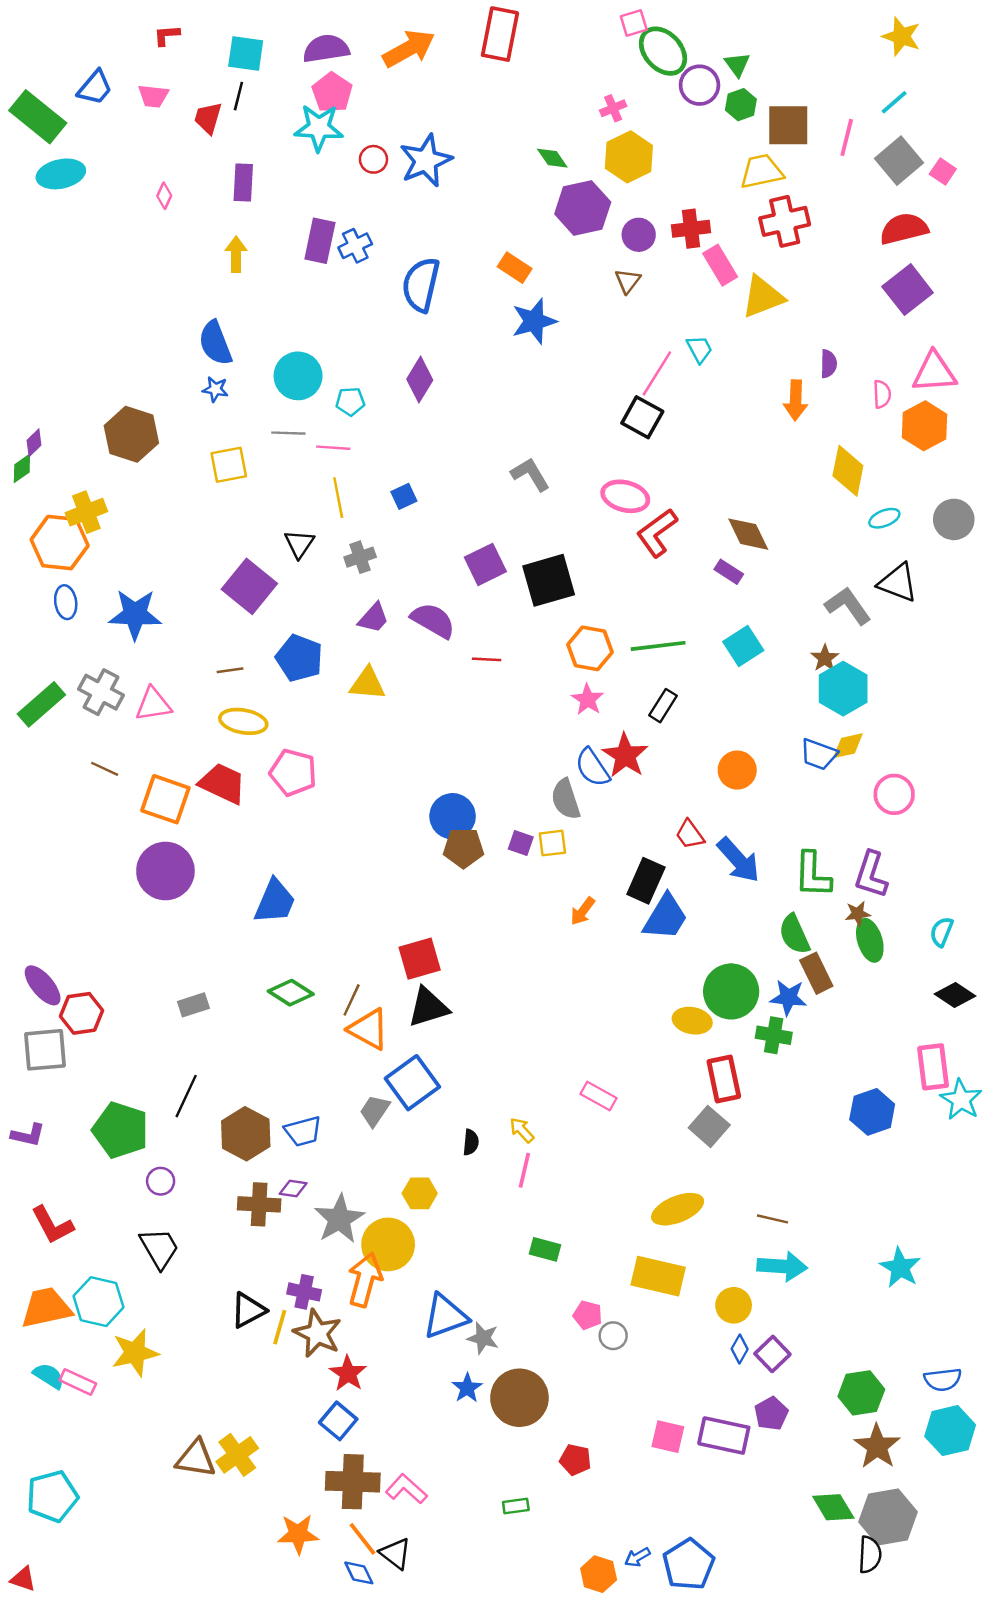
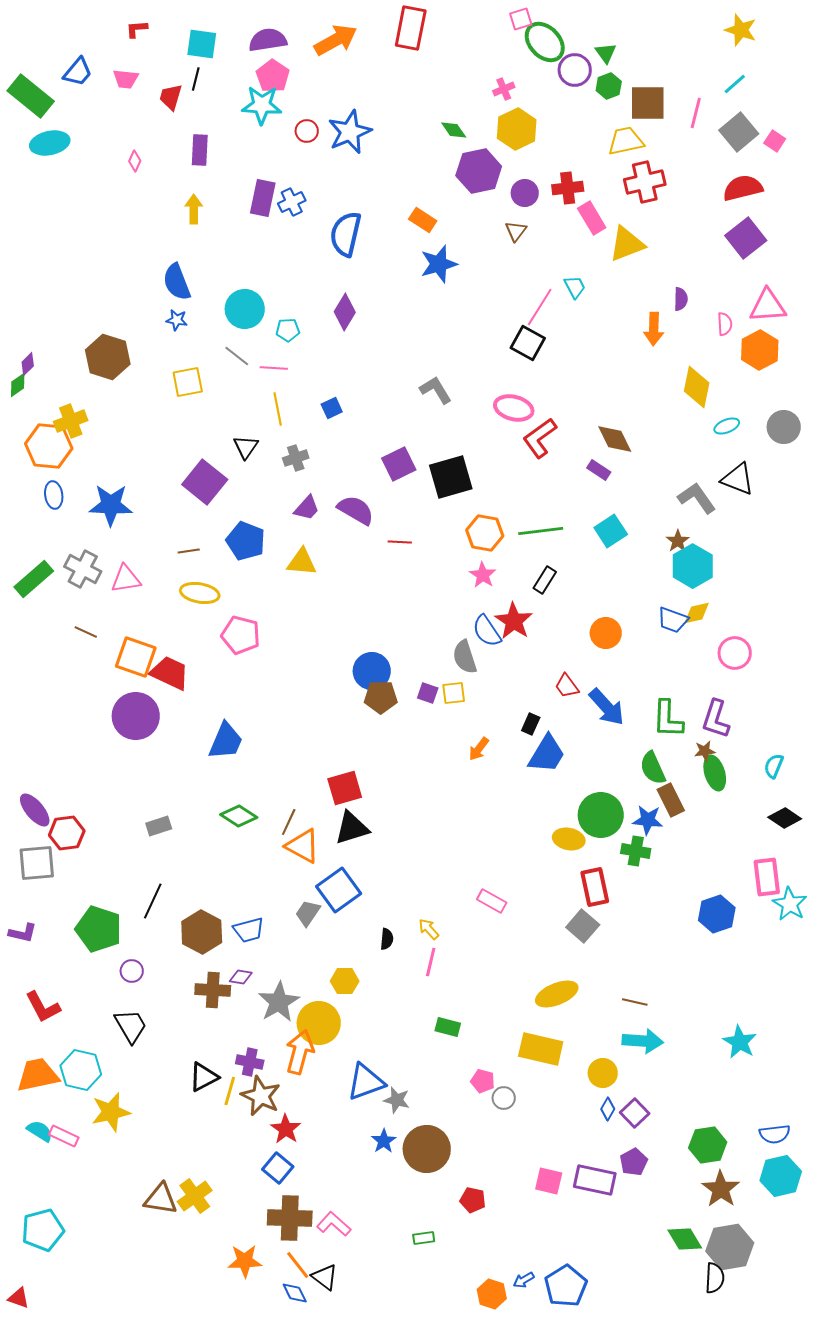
gray line: (288, 433) -> (237, 356), turned 36
red trapezoid: (223, 783) -> (170, 673), moved
black rectangle: (646, 881) -> (531, 724), size x0.6

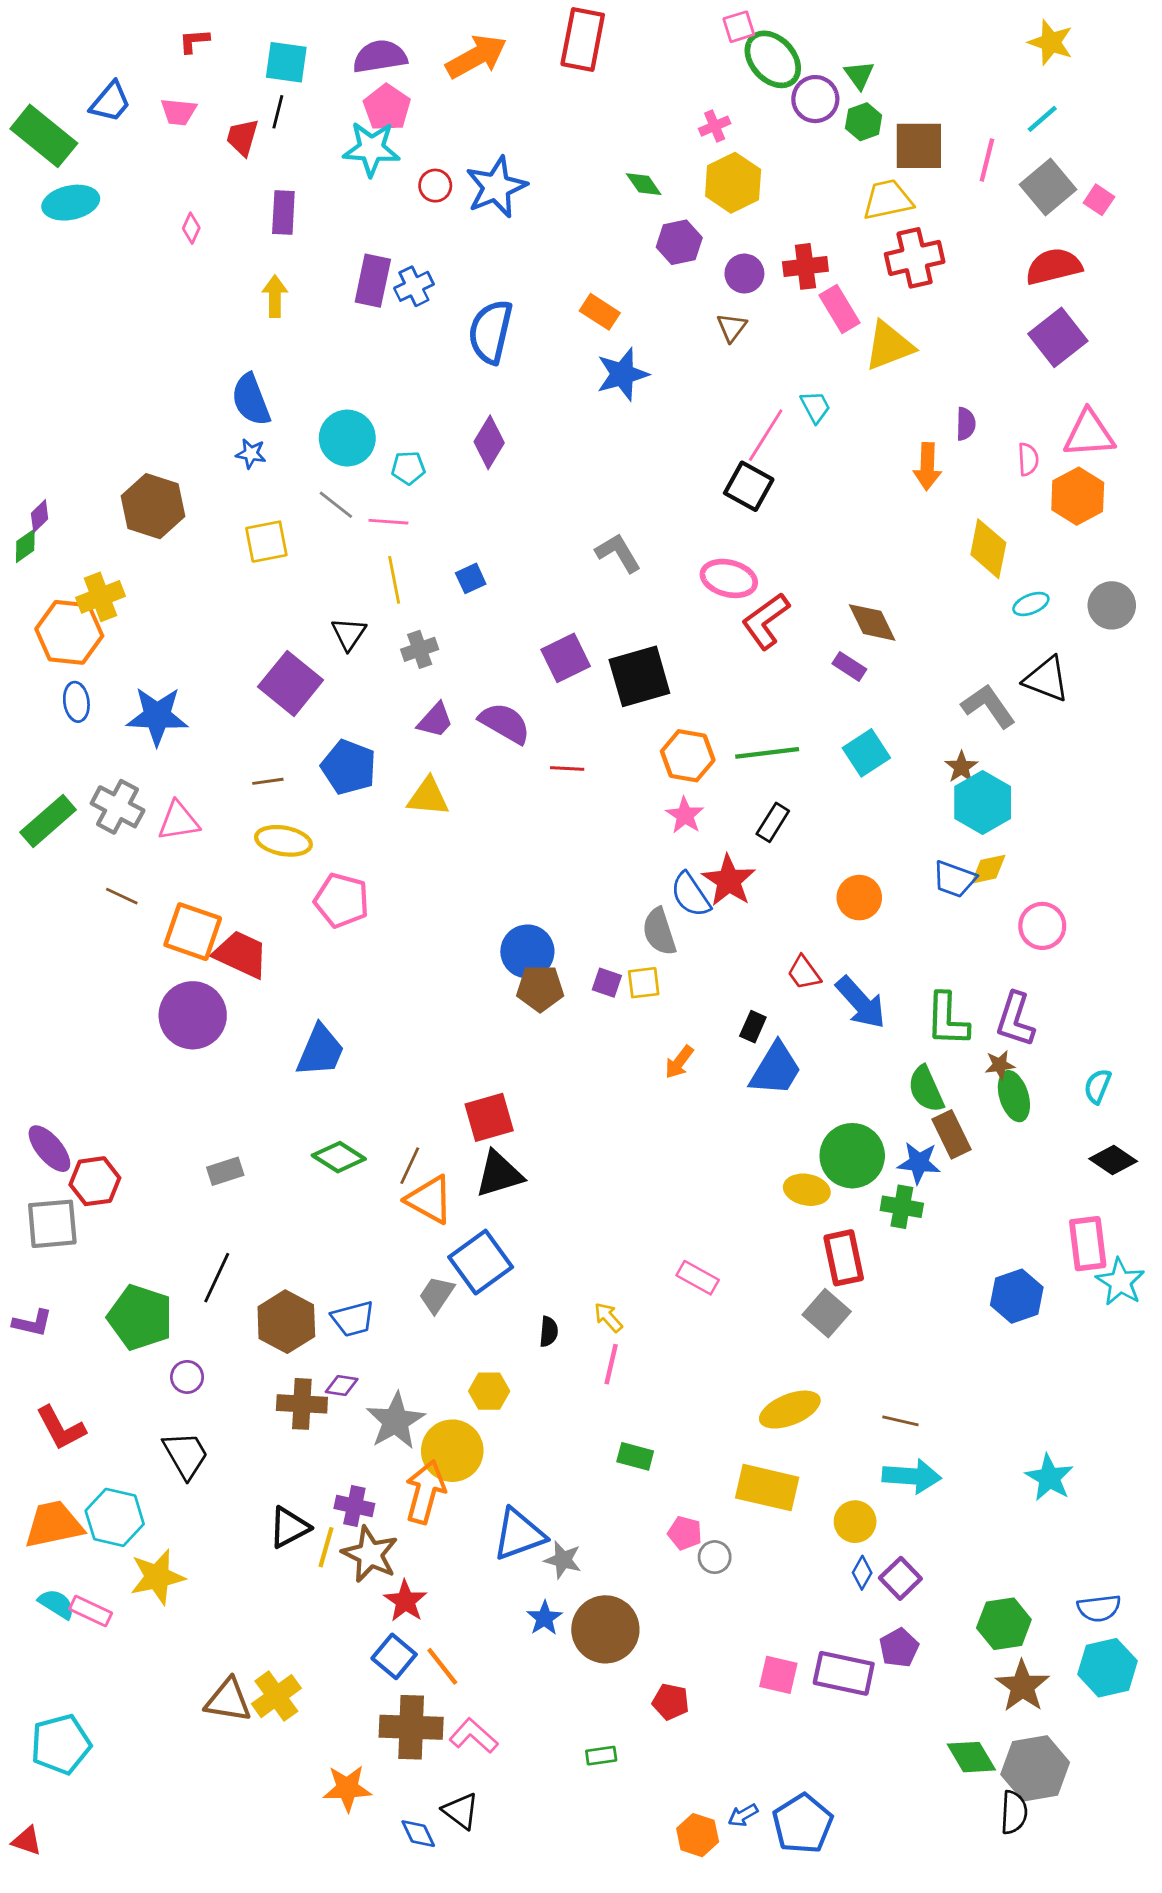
purple hexagon: (479, 171) -> (679, 242), size x0.7
orange line: (298, 1265) -> (442, 1666), moved

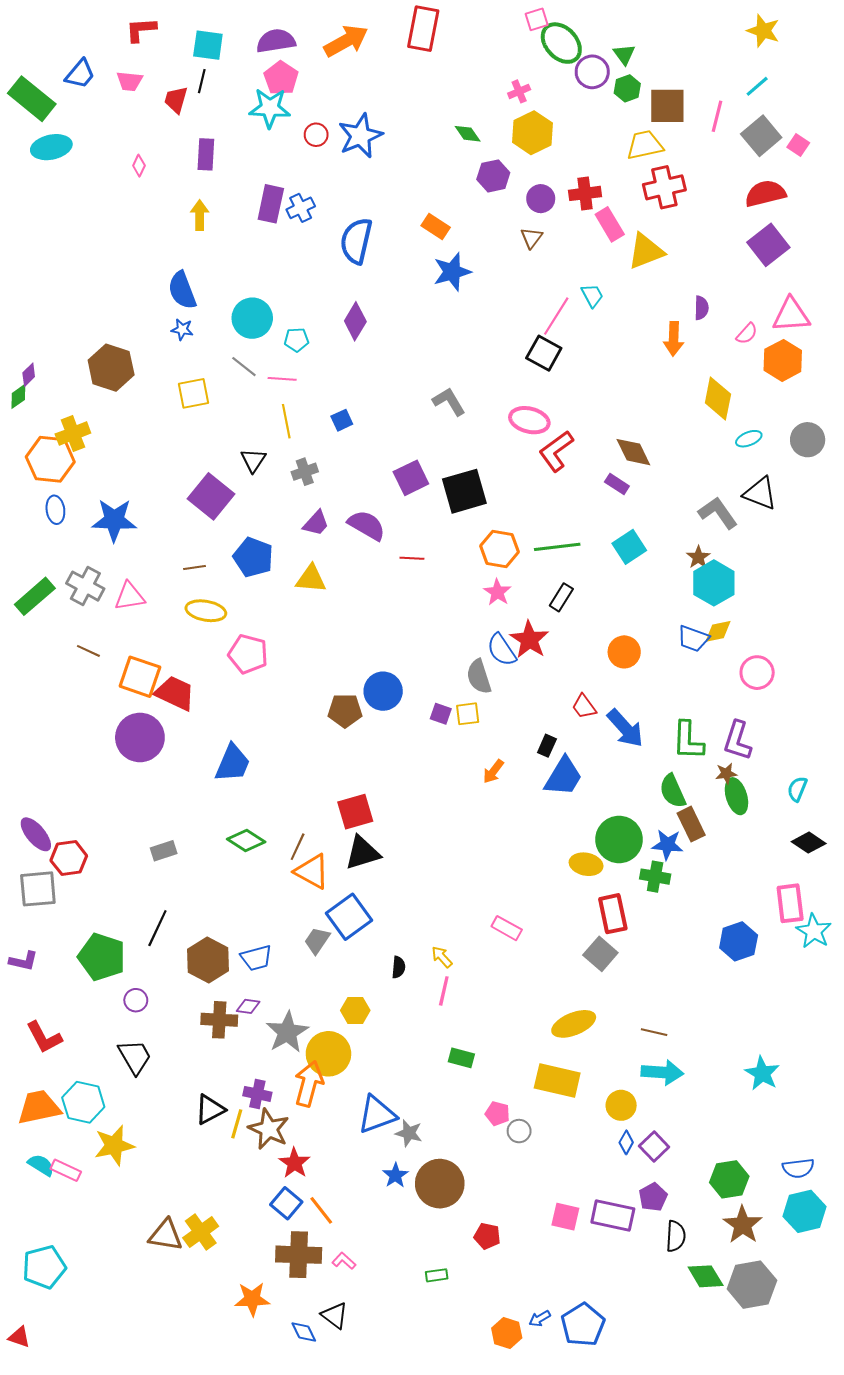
red L-shape: (194, 41) -> (141, 30), size x1.4
pink semicircle: (1028, 459) -> (747, 334), turned 45
brown pentagon: (540, 988) -> (345, 711), moved
pink L-shape: (474, 1736) -> (344, 1261), size x0.7
black semicircle: (1014, 1812) -> (676, 1236), moved

